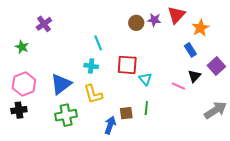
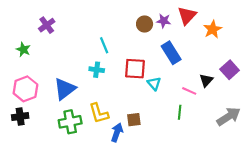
blue rectangle: (190, 50) -> (171, 53), moved, size x1.5
yellow L-shape: (93, 94) -> (99, 113), moved
green line: (146, 108) -> (180, 112), moved

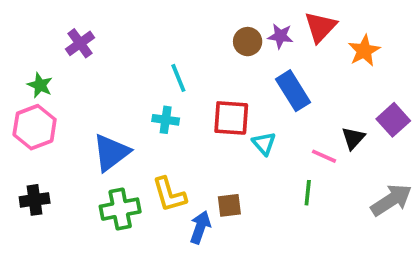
pink hexagon: (25, 89) -> (35, 127), moved

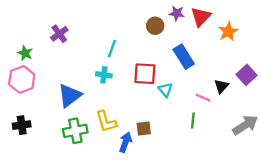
purple star: (280, 36) -> (177, 13), moved
purple cross: (80, 43) -> (59, 34), moved
cyan line: (178, 78) -> (112, 49), turned 42

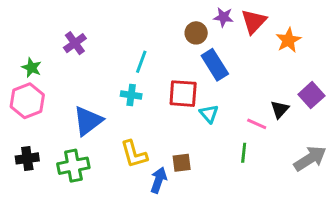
blue rectangle: (184, 57) -> (215, 65), moved
green cross: (75, 131) -> (73, 166), moved

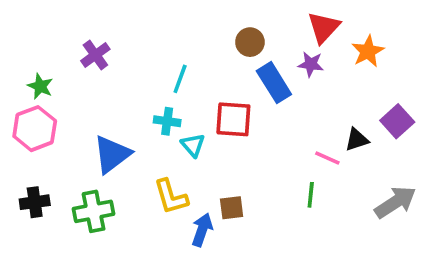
purple star: (223, 17) -> (311, 64), moved
black triangle: (280, 109) -> (357, 140), turned 30
cyan triangle: (209, 114) -> (193, 145), moved

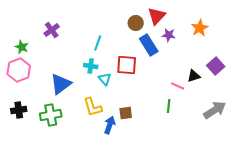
red triangle: (324, 27) -> (157, 16), moved

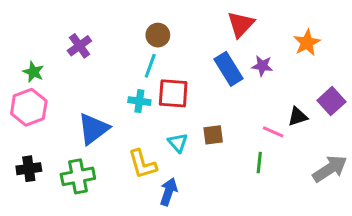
brown circle: (136, 23) -> (158, 35), moved
purple star: (169, 35) -> (262, 66), moved
red square: (127, 65) -> (173, 93), moved
cyan triangle: (105, 79) -> (178, 143), moved
brown square: (126, 113) -> (213, 135), moved

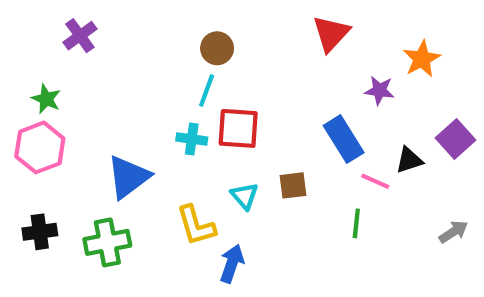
purple cross: (79, 46) -> (80, 36), moved
purple star: (262, 66) -> (380, 90), moved
blue rectangle: (229, 69) -> (344, 139), moved
gray arrow: (330, 169) -> (453, 232), size x0.6

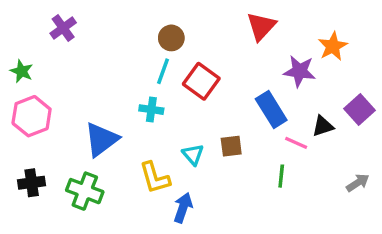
purple star: (380, 90) -> (299, 71), size x1.4
green star: (46, 99) -> (22, 71), moved
red square: (238, 128) -> (201, 81), moved, turned 32
green cross: (107, 242) -> (85, 191), turned 32

